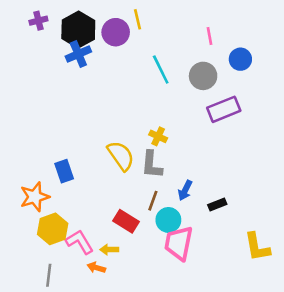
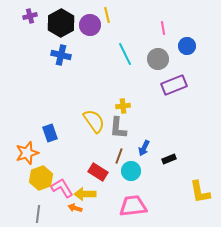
blue cross: (78, 54) -> (61, 55), moved, turned 36
yellow cross: (158, 136) -> (123, 106), turned -32
pink trapezoid: (179, 243) -> (133, 206), moved, turned 72
yellow arrow: (109, 250) -> (85, 194), size x1.5

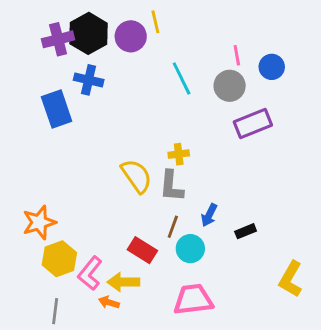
purple cross: (30, 16) -> (58, 39), moved, size x1.5
pink line: (163, 28) -> (237, 55), moved
blue rectangle: (50, 133) -> (57, 109), moved, size x1.4
pink L-shape: (62, 188) -> (90, 273), turned -110
yellow L-shape: (200, 192) -> (291, 279), turned 40

